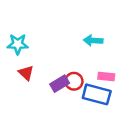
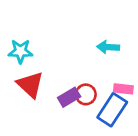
red triangle: (26, 73) -> (30, 85), size x1.5
blue rectangle: (97, 94) -> (112, 110), turned -72

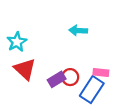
cyan arrow: (108, 47) -> (78, 31), moved
cyan star: (20, 51) -> (17, 42), turned -30

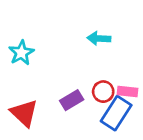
red triangle: (25, 69) -> (24, 113), moved
red circle: (70, 77) -> (103, 92), moved

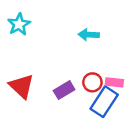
cyan star: (21, 53) -> (19, 24), moved
red triangle: (24, 113) -> (22, 86), moved

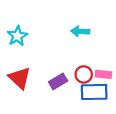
cyan star: (19, 24) -> (17, 36), moved
blue rectangle: (104, 102) -> (94, 92), turned 56

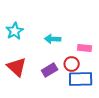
cyan arrow: (80, 31) -> (53, 39), moved
pink rectangle: (103, 74) -> (85, 48), moved

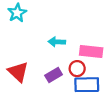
cyan star: (15, 31) -> (17, 13), moved
pink rectangle: (85, 48) -> (91, 51), size x1.5

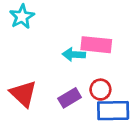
pink rectangle: (91, 51) -> (96, 45), moved

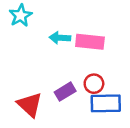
cyan arrow: (74, 54) -> (60, 38), moved
red triangle: (23, 94) -> (30, 105), moved

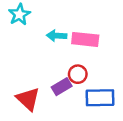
red circle: (94, 84) -> (78, 74), moved

